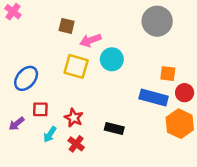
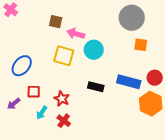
pink arrow: (90, 40) -> (76, 34), turned 36
orange square: (168, 74) -> (141, 45), moved
black rectangle: (114, 128) -> (96, 87), moved

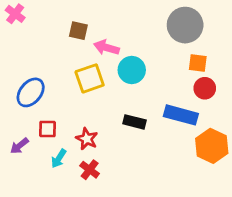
yellow square: (64, 56) -> (90, 78), turned -35
red circle: (155, 78) -> (205, 88), moved

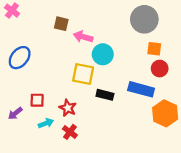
yellow square: (90, 78) -> (83, 74), moved, turned 30
blue ellipse: (31, 92) -> (20, 58), moved
cyan arrow: (59, 158) -> (46, 123), turned -144

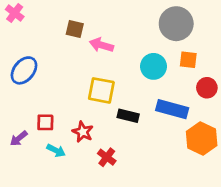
cyan circle: (103, 54) -> (153, 66), moved
red circle: (160, 69) -> (207, 88), moved
cyan arrow: (46, 123) -> (56, 151), turned 48
red cross: (70, 132) -> (107, 157), moved

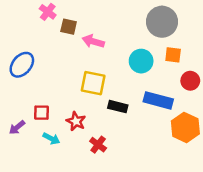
pink cross: (15, 13) -> (48, 12), moved

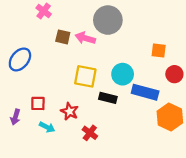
gray circle: (162, 22) -> (108, 20), moved
brown square: (69, 27) -> (63, 37), moved
cyan circle: (141, 61) -> (123, 74), moved
purple arrow: (17, 127) -> (15, 117), turned -35

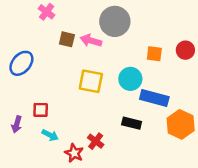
orange square: (159, 50) -> (154, 54), moved
red circle: (174, 74) -> (185, 50), moved
black rectangle: (108, 98) -> (132, 123), moved
red star: (70, 111) -> (74, 153), moved

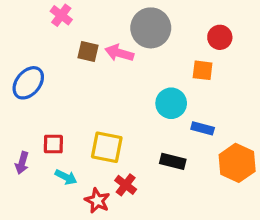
red circle: (185, 50) -> (220, 37), moved
yellow square: (91, 81) -> (107, 147), moved
blue rectangle: (154, 98) -> (203, 128), size x0.6

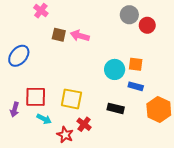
gray circle: (151, 28) -> (129, 15), moved, size x0.7
orange square: (203, 70) -> (136, 64), moved
red square: (53, 144) -> (36, 97), size x1.5

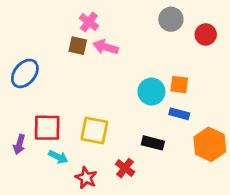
pink cross: (41, 11) -> (89, 22), moved
red circle: (147, 25) -> (206, 34), moved
red cross: (84, 124) -> (125, 168), moved

